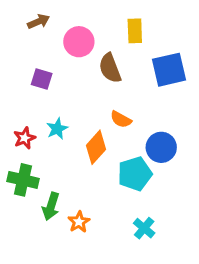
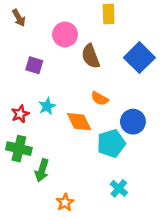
brown arrow: (39, 22) -> (19, 18), moved, turned 84
yellow rectangle: (135, 31) -> (109, 14), moved
blue square: (169, 70) -> (139, 58), turned -32
orange diamond: (96, 147) -> (79, 122), turned -68
orange star: (79, 222) -> (65, 202), moved

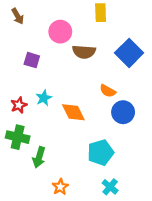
brown semicircle: (91, 56) -> (84, 52), turned -65
orange semicircle: (100, 99) -> (108, 91), moved
cyan pentagon: (111, 143) -> (101, 152), moved
cyan cross: (119, 188) -> (110, 187), moved

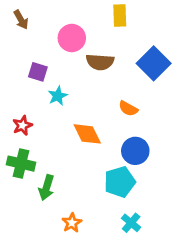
cyan star: (44, 98) -> (58, 96), moved
blue circle: (123, 112) -> (135, 151), moved

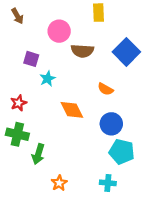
cyan pentagon: (120, 182) -> (122, 152), moved, turned 30
cyan cross: (131, 223) -> (108, 183), turned -35

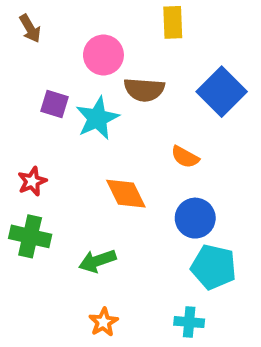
cyan star: (48, 79) -> (97, 118), moved, size x1.5
green arrow: (38, 154) -> (97, 261), moved, turned 54

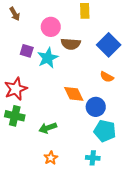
orange semicircle: (185, 157) -> (107, 77), moved
red star: (32, 181) -> (16, 89), size x1.6
orange diamond: (126, 194) -> (74, 94), moved

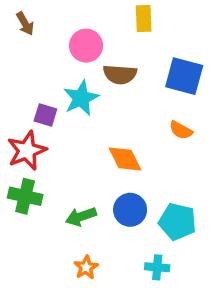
blue square: (109, 45) -> (184, 76), turned -30
purple square: (27, 51) -> (45, 115), moved
blue circle: (96, 107) -> (130, 210), moved

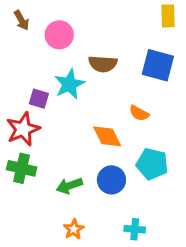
yellow rectangle: (144, 19) -> (168, 16), moved
pink circle: (86, 46) -> (59, 35), moved
orange semicircle: (181, 130) -> (139, 113), moved
cyan pentagon: (177, 222) -> (152, 164), moved

